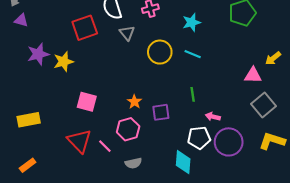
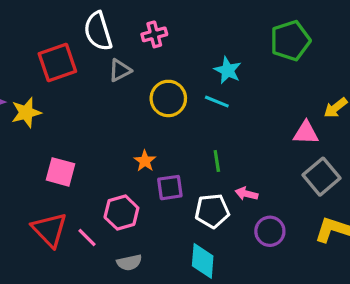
cyan star: (192, 22) -> (228, 70), moved, turned -30
gray triangle: (127, 33) -> (120, 70), turned 42
orange star: (134, 102) -> (145, 161), moved
white pentagon: (199, 138) -> (212, 211), moved
purple circle: (229, 142) -> (270, 231), size x0.7

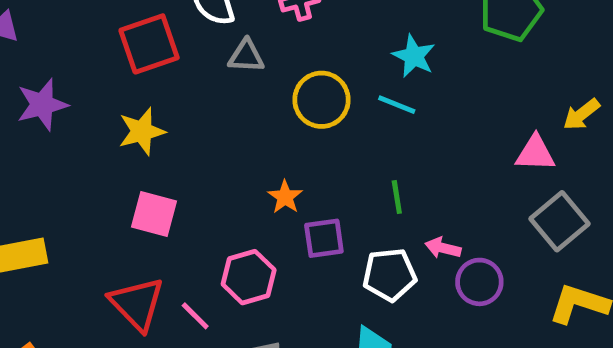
gray triangle: (120, 70) -> (246, 56), turned 30
yellow star: (26, 113) -> (142, 131), moved
purple circle: (270, 231) -> (479, 282), moved

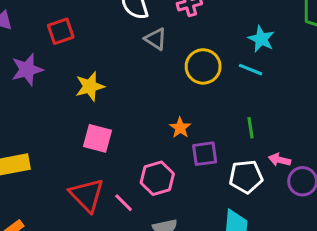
red square: (149, 44) -> (61, 31), moved, size x0.7
gray triangle: (246, 56) -> (156, 39), turned 30

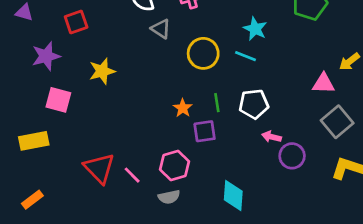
green line: (251, 128) -> (217, 103), moved
pink square: (97, 138) -> (58, 100), moved
white pentagon: (246, 177) -> (254, 104), moved
pink hexagon: (157, 178) -> (175, 165), moved

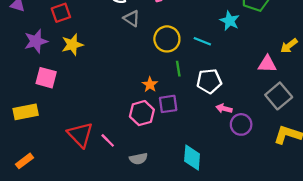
cyan star: (255, 29) -> (230, 21), moved
yellow star: (102, 71) -> (72, 45), moved
green line: (217, 103) -> (178, 69), moved
pink hexagon: (175, 165) -> (142, 113), moved

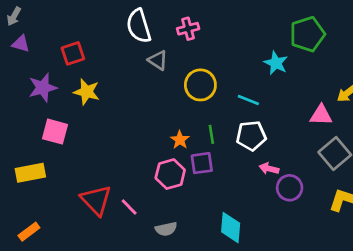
cyan line: (202, 41) -> (248, 100), moved
yellow star: (72, 45) -> (87, 92), turned 30
green line: (178, 69) -> (211, 134), moved

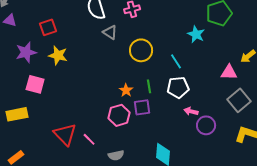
cyan line: (248, 100) -> (176, 61), turned 35

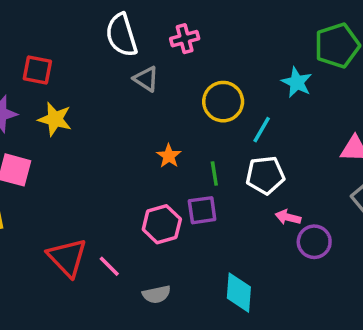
red square: (48, 27) -> (37, 70), turned 30
yellow circle: (141, 50) -> (223, 102), moved
cyan line: (176, 61) -> (262, 130), turned 63
orange star: (126, 90) -> (169, 156), moved

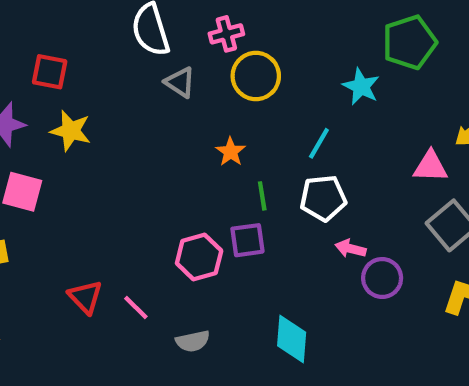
yellow circle: (223, 102) -> (256, 76), moved
orange star: (169, 156) -> (231, 152), moved
red triangle: (67, 258) -> (85, 297), size x0.7

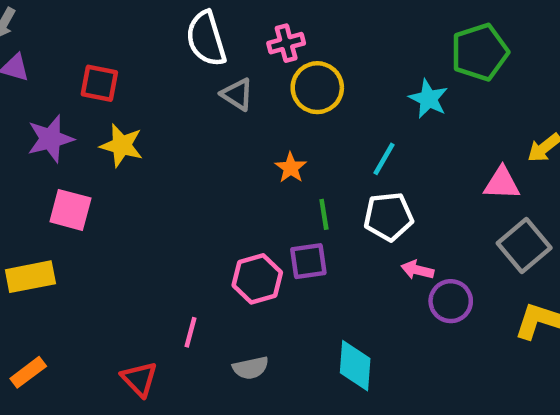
red triangle: (85, 297) -> (139, 379), moved
pink line: (136, 307) -> (191, 332), turned 60

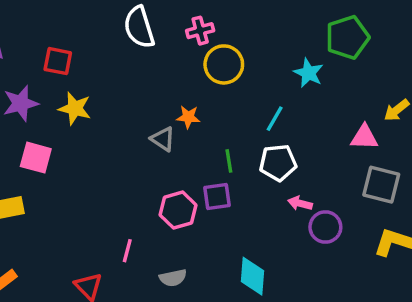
gray triangle: (237, 94) -> (163, 139), moved
orange star: (291, 168) -> (188, 117), moved, turned -30
gray square: (524, 246) -> (381, 185), turned -36

